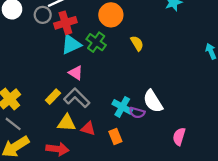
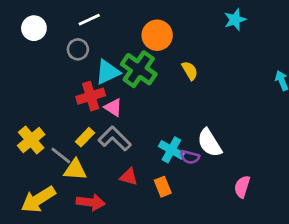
gray circle: (43, 15) -> (78, 49), moved
red cross: (65, 23) -> (91, 96), moved
green cross: (96, 42) -> (139, 69), size x1.4
yellow triangle: (67, 123) -> (75, 170), moved
gray line: (13, 124) -> (61, 156), moved

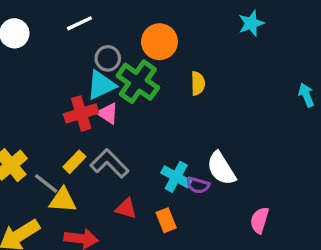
gray circle: (78, 49) -> (108, 58), moved
yellow semicircle: (190, 71) -> (198, 83), turned 30
pink triangle: (113, 107) -> (108, 113), moved

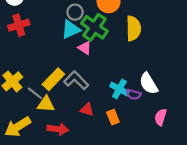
yellow semicircle: (198, 83) -> (133, 28), size x1.6
red cross: (81, 113) -> (19, 25), moved
pink triangle: (108, 113) -> (85, 48), moved
yellow rectangle: (74, 162) -> (53, 79), size x1.5
pink semicircle: (260, 220) -> (161, 117), moved

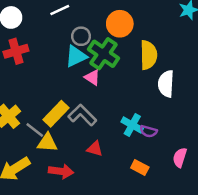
white semicircle: (149, 84) -> (166, 84), moved, turned 35
orange rectangle: (113, 117) -> (140, 168), moved, turned -40

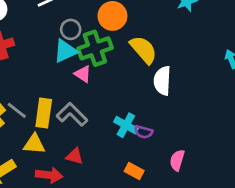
green cross: (104, 54) -> (95, 48), turned 36
yellow semicircle: (149, 55) -> (143, 50), turned -40
yellow rectangle: (56, 114) -> (44, 113), turned -36
gray line: (35, 130) -> (17, 110), moved
red triangle: (95, 149) -> (75, 156), moved

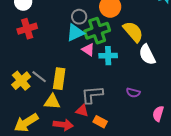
white semicircle: (162, 81) -> (147, 55), turned -30
gray L-shape: (72, 114) -> (92, 95), moved, turned -50
cyan cross: (126, 125) -> (108, 56), moved, turned -30
orange rectangle: (134, 171) -> (100, 122), moved

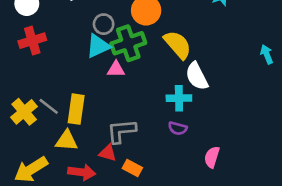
pink triangle: (88, 50) -> (116, 69), turned -32
cyan cross: (108, 56) -> (179, 98), moved

